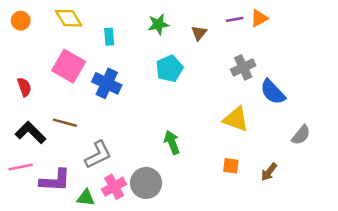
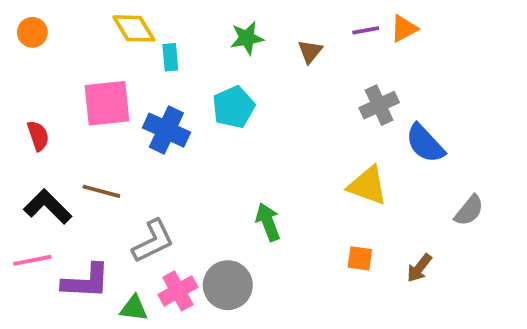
yellow diamond: (69, 18) -> (134, 28), moved
pink square: (69, 66) -> (107, 103), turned -36
cyan pentagon: (169, 69) -> (234, 107), moved

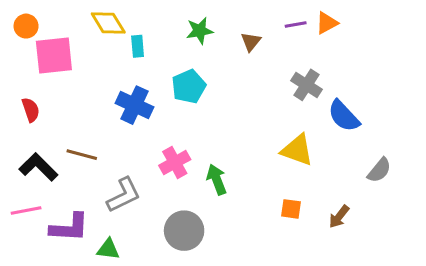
pink square: (107, 103) -> (54, 56), moved
gray cross: (379, 105) -> (307, 85), turned -32
pink cross: (178, 291) -> (175, 162), moved

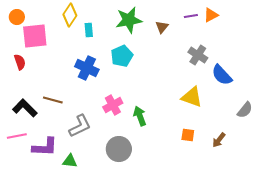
yellow diamond: (108, 23) -> (70, 15), turned 65
green star: (200, 31) -> (129, 20), size x1.5
red semicircle: (31, 110) -> (20, 62), moved

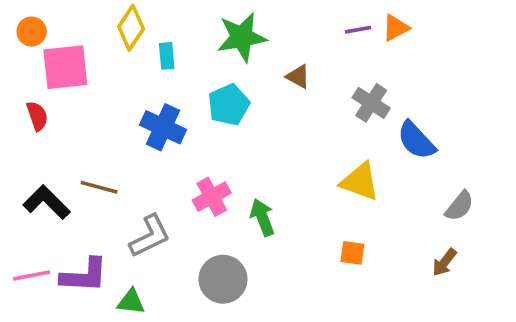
brown triangle: (162, 27) -> (298, 77), moved, turned -40
pink line: (17, 136) -> (32, 275), moved
brown arrow: (219, 140) -> (444, 262), moved

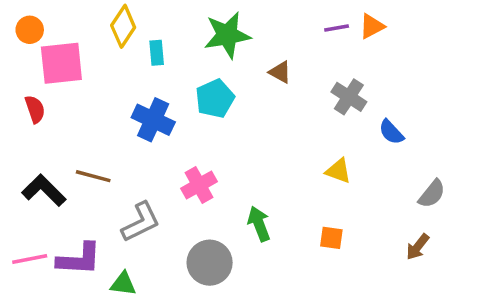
blue semicircle: (416, 140) -> (391, 132), size x0.7
yellow triangle: (360, 182) -> (338, 171), size x0.7
green arrow: (262, 217) -> (259, 224), moved

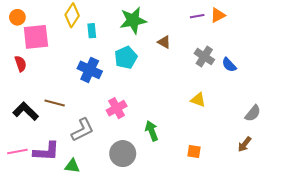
blue semicircle: (391, 132) -> (229, 65), moved
orange square: (331, 238) -> (194, 151), moved

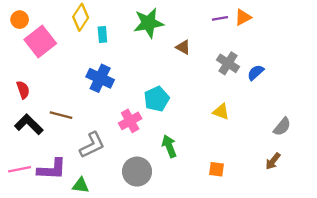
pink square: (36, 37) -> (40, 41), turned -32
cyan pentagon: (126, 58) -> (157, 99), moved
red semicircle: (21, 64) -> (23, 90), moved
blue semicircle: (229, 65) -> (256, 73), turned 91

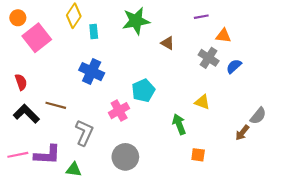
orange triangle: (243, 17) -> (223, 36), moved, turned 35
gray L-shape: (92, 145) -> (84, 133), turned -40
green arrow: (169, 146) -> (179, 124), moved
brown arrow: (273, 161) -> (242, 133), moved

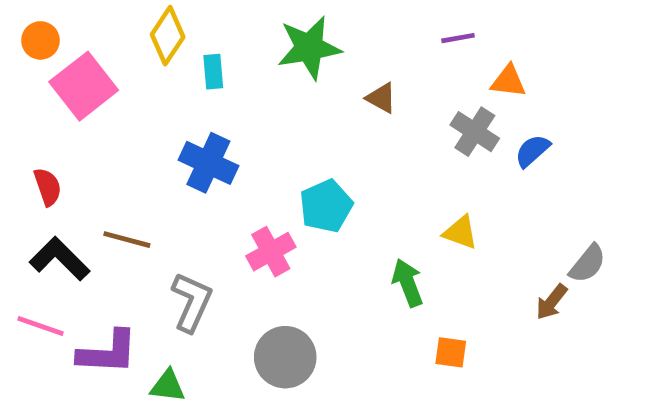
pink line: (18, 155) -> (40, 326), moved, turned 30

